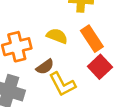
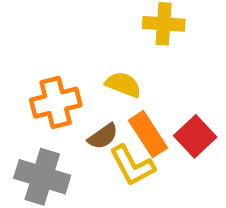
orange rectangle: (92, 39) -> (148, 134), moved

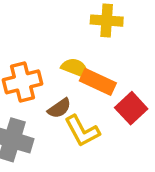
orange rectangle: (148, 134) -> (98, 82), moved, turned -32

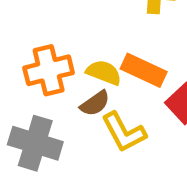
yellow semicircle: (75, 68) -> (104, 72), moved

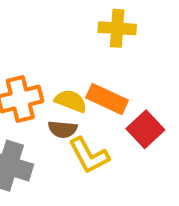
brown semicircle: (95, 103) -> (63, 129), turned 40

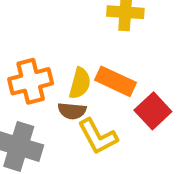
yellow semicircle: (71, 101) -> (80, 83), turned 84

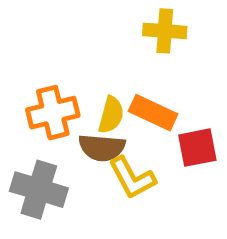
brown semicircle: (72, 111) -> (102, 148), size x1.4
red square: (153, 111) -> (197, 148), turned 32

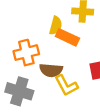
orange rectangle: (153, 113) -> (67, 37), moved
yellow semicircle: (111, 115) -> (56, 26), moved

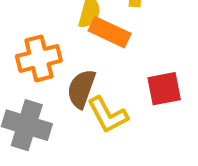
brown semicircle: (51, 70) -> (81, 89), turned 105

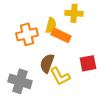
orange cross: (39, 58) -> (27, 34), moved

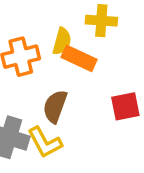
yellow L-shape: (60, 76) -> (45, 142), moved

